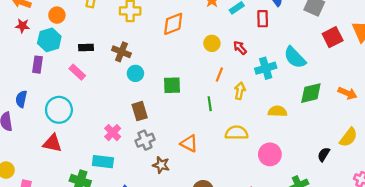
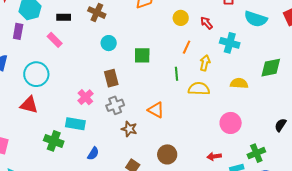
brown cross: (121, 52) -> (97, 13), moved
cyan semicircle: (295, 57) -> (256, 19), moved, turned -30
cyan cross: (266, 68) -> (230, 43), turned 30
yellow semicircle: (237, 133) -> (199, 89), moved

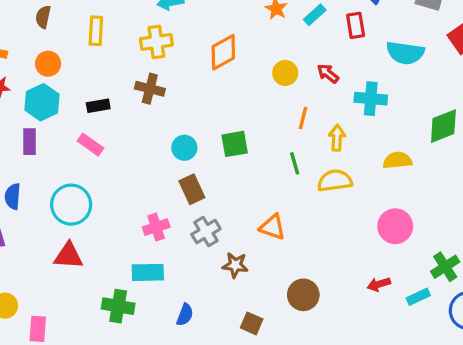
cyan circle: (109, 43) -> (184, 148), moved
pink cross: (85, 97) -> (156, 227), turned 35

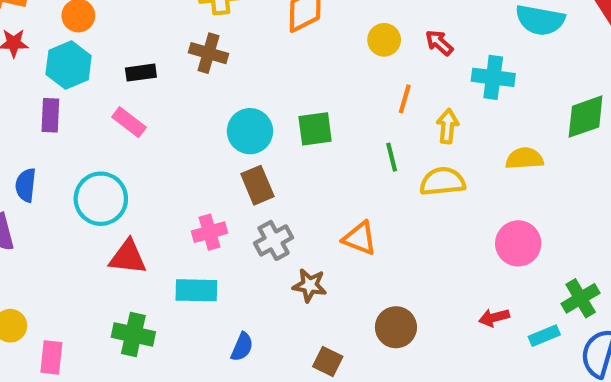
cyan circle: (184, 148) -> (250, 131), size x1.4
red triangle: (68, 256) -> (128, 257), moved
green cross: (118, 306) -> (133, 334), moved

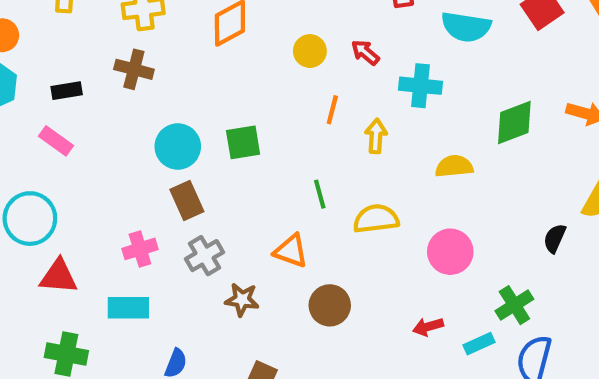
green line: (392, 157) -> (320, 194), moved
yellow semicircle: (442, 181) -> (376, 219), moved
brown circle: (396, 327) -> (330, 305), moved

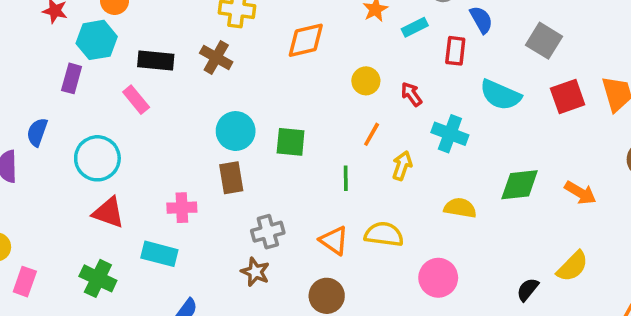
black rectangle: (67, 91) -> (156, 60), size x1.4
green line: (320, 194) -> (346, 178), moved
orange triangle: (291, 251) -> (334, 240), moved
gray cross: (204, 256) -> (268, 232), moved

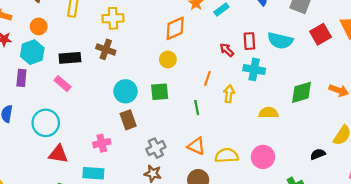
orange diamond: (306, 40) -> (175, 28), moved
red rectangle: (455, 51) -> (249, 41), moved
yellow circle: (366, 81) -> (168, 60), moved
yellow semicircle: (384, 234) -> (227, 155), moved
black semicircle: (528, 290) -> (318, 154), turned 40

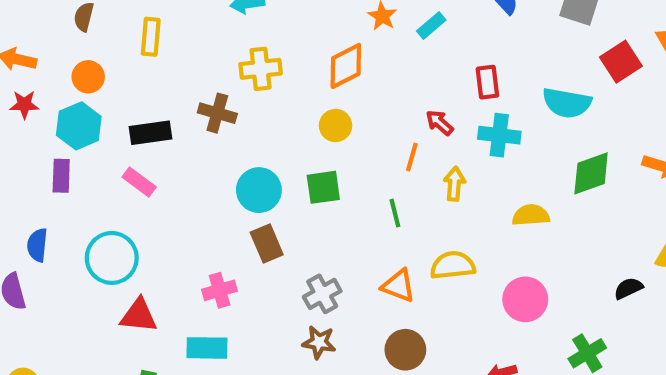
yellow cross: (113, 18) -> (261, 69), moved
cyan semicircle: (280, 41) -> (567, 103), moved
red arrow: (227, 50) -> (440, 123), moved
yellow semicircle: (227, 155) -> (453, 265), moved

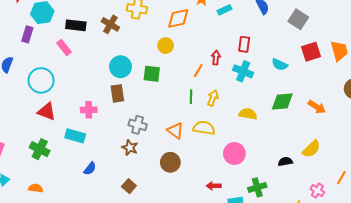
cyan semicircle: (567, 103) -> (280, 64), size x0.7
red arrow: (440, 123) -> (216, 58), turned 40
yellow arrow: (454, 184) -> (213, 98), moved
green line: (395, 213) -> (191, 97), moved
gray cross: (322, 294) -> (138, 125), turned 30

